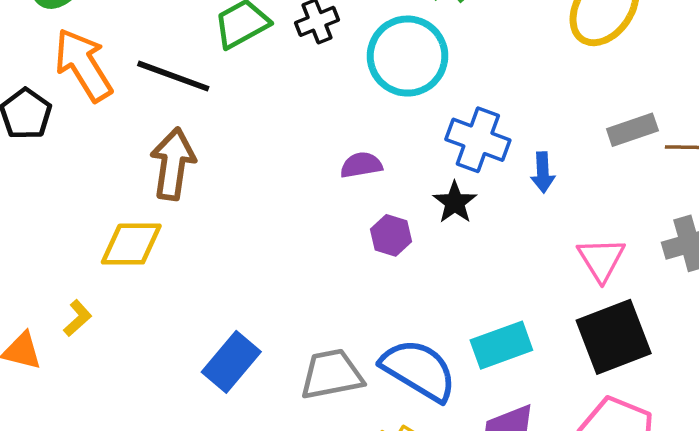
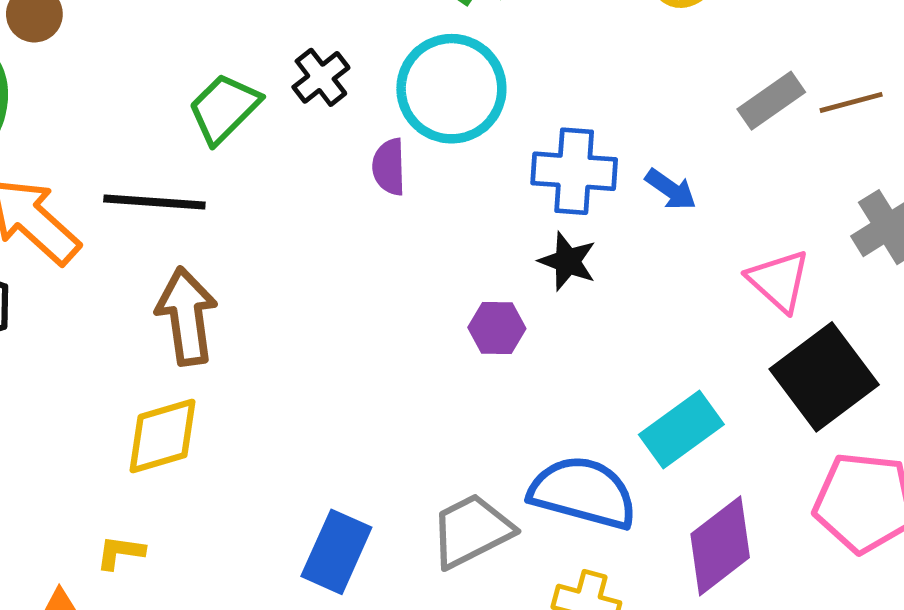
purple semicircle: (361, 165) -> (389, 167), moved, turned -66
blue arrow: (543, 172) -> (671, 190), turned -36
yellow L-shape: (78, 318) -> (120, 552), turned -114

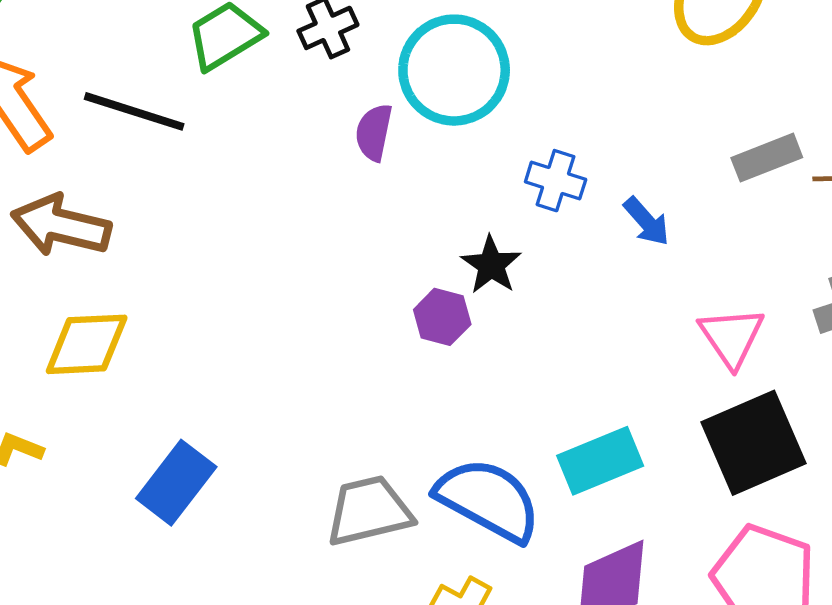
blue cross: (574, 171) -> (556, 181), size x0.7
black star: (568, 261) -> (491, 265), moved
brown arrow: (187, 316) -> (61, 226), moved, turned -82
blue rectangle: (336, 552) -> (176, 483), moved

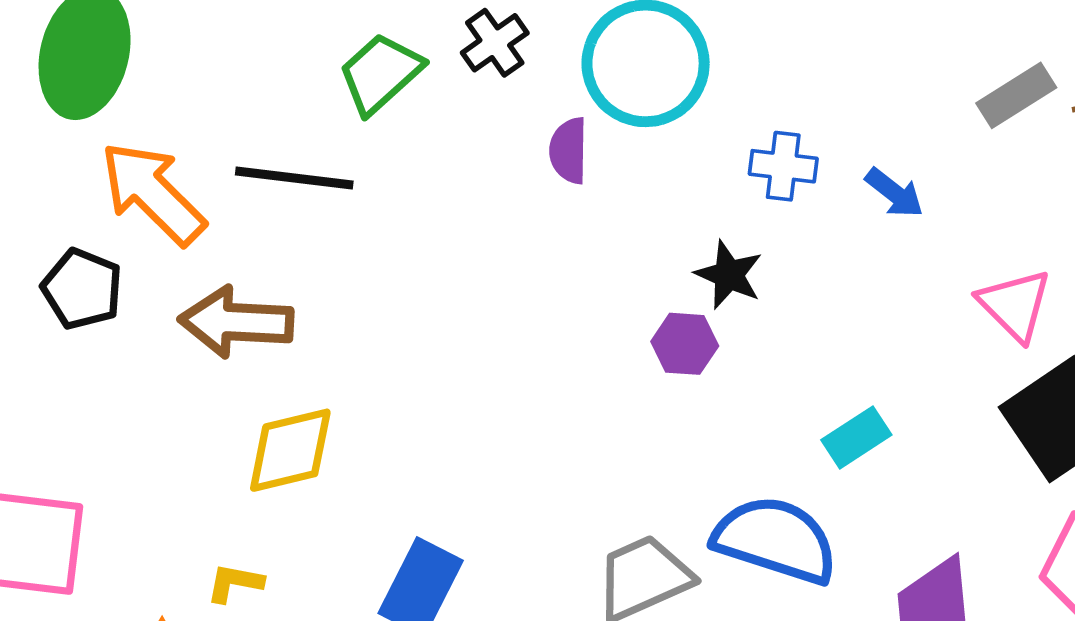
cyan rectangle: (600, 461) -> (856, 437), moved, size x0.7

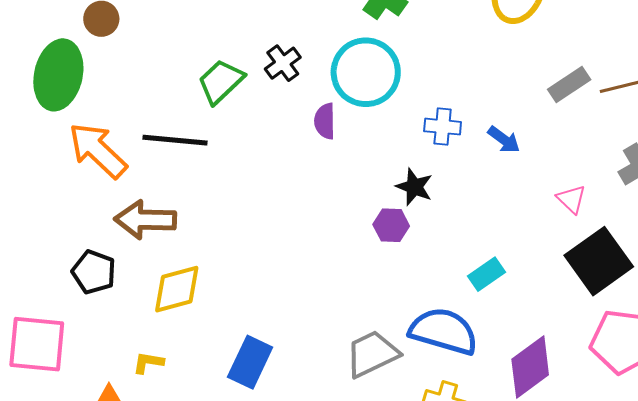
black pentagon: (82, 289) -> (94, 272), moved
pink triangle: (1015, 305) -> (571, 199), size x0.7

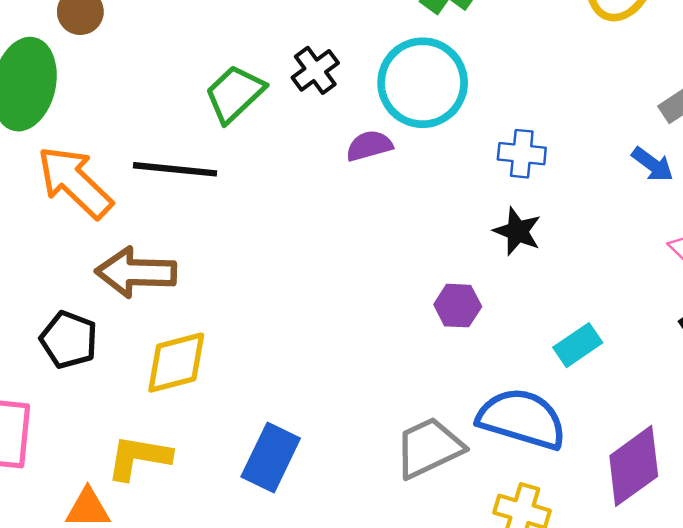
purple semicircle: (325, 121) -> (369, 146), turned 75
blue arrow: (504, 140) -> (653, 164), moved
black star: (414, 187) -> (517, 231), moved
purple hexagon: (391, 225) -> (458, 306), moved
yellow L-shape: (148, 363) -> (139, 457), size x1.6

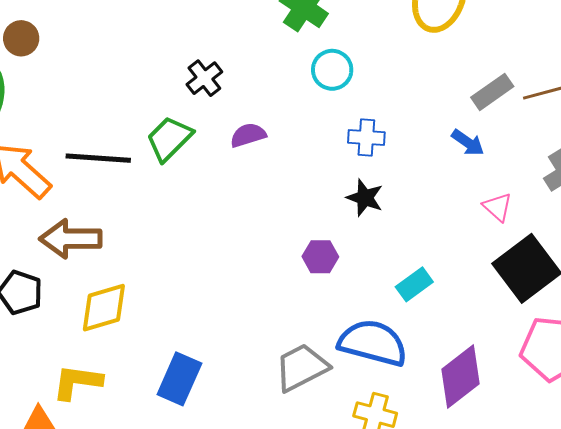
cyan circle: (423, 83) -> (332, 70), moved, size x0.6
green trapezoid: (235, 94) -> (169, 139), moved

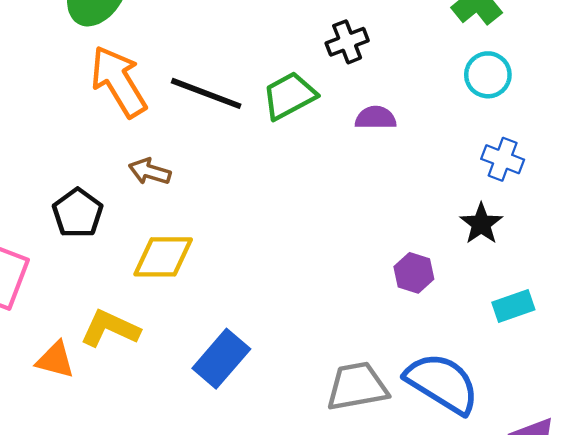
brown arrow: (71, 239) -> (150, 172), size x0.6
cyan rectangle: (414, 284) -> (513, 306), moved

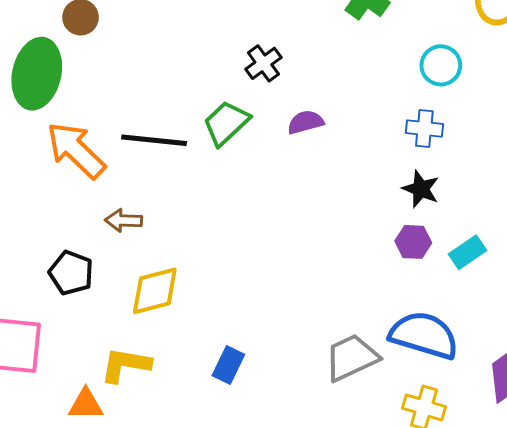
cyan circle: (488, 75) -> (441, 65), moved
purple hexagon: (414, 273) -> (413, 242), moved
blue rectangle: (221, 359) -> (228, 365), size x0.7

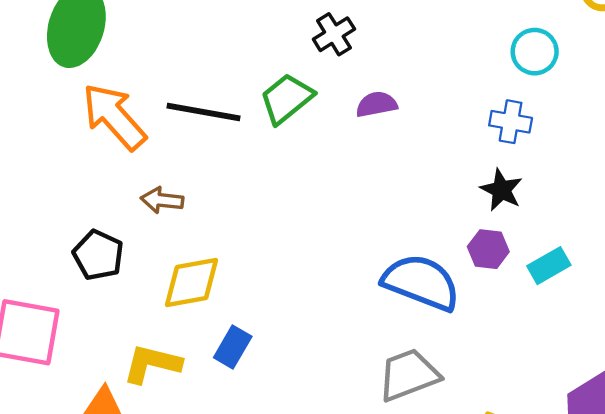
blue semicircle: (424, 335) -> (421, 282), moved
blue rectangle: (228, 365) -> (233, 347), moved

